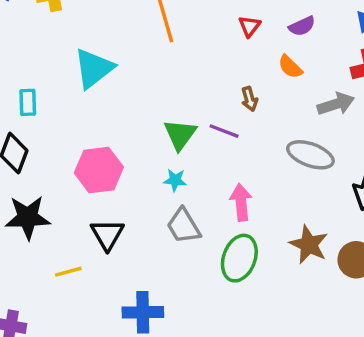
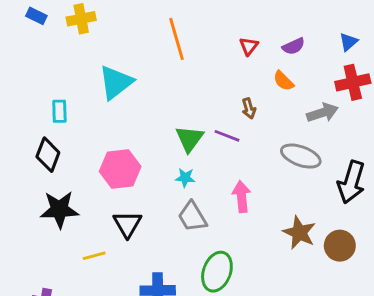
green ellipse: (239, 258) -> (217, 272), moved

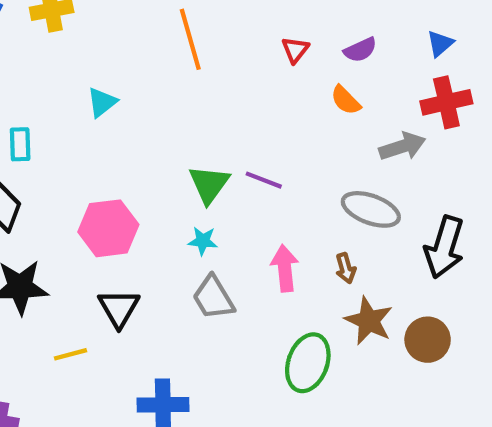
cyan triangle: (116, 82) -> (102, 102), size x0.6
brown arrow: (249, 108) -> (346, 268), moved
green ellipse: (217, 272) -> (308, 363), moved

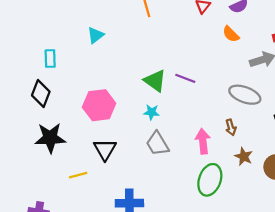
green triangle: (209, 184) -> (155, 81), turned -30
pink arrow: (285, 268) -> (203, 141), moved
brown star: (369, 321) -> (244, 156), size x0.7

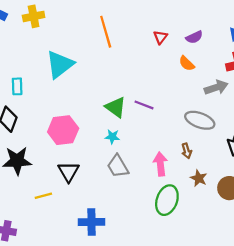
cyan triangle: (96, 35) -> (60, 65), size x1.8

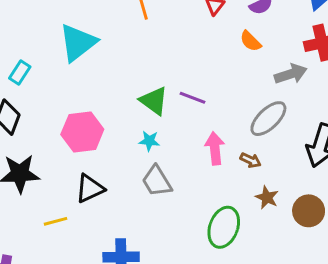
cyan rectangle: (17, 86) -> (20, 72), turned 35
gray ellipse: (200, 120) -> (268, 119), turned -64
brown arrow: (187, 151) -> (251, 160), turned -48
pink arrow: (160, 164) -> (215, 148), moved
black triangle: (69, 172) -> (90, 189), turned 35

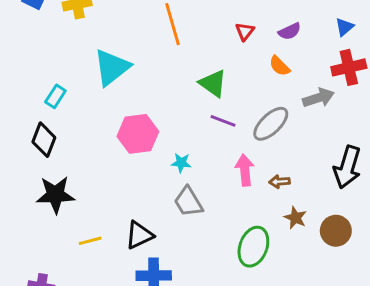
green triangle: (154, 101) -> (213, 83), moved
gray ellipse: (268, 119) -> (271, 124), moved
pink hexagon: (82, 132) -> (138, 134), moved
brown arrow: (251, 160) -> (279, 182), turned 150
black triangle: (90, 189) -> (139, 235), moved

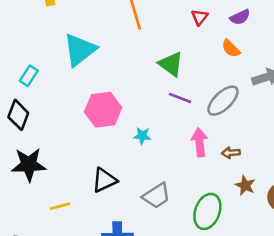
gray trapezoid: (188, 202) -> (157, 196), moved, turned -92
black triangle: (139, 235) -> (104, 180), moved

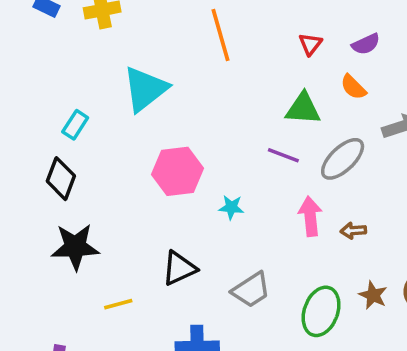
green triangle: (171, 64) -> (303, 109), moved, turned -32
brown star: (245, 185) -> (373, 295), moved

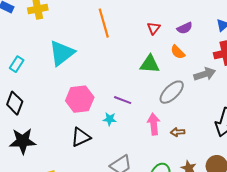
cyan rectangle: (75, 125) -> (17, 64), moved
purple line: (283, 155) -> (123, 100), moved
black triangle: (179, 268) -> (81, 137), moved

